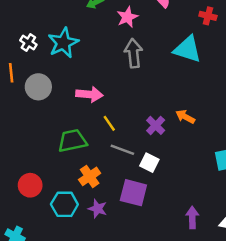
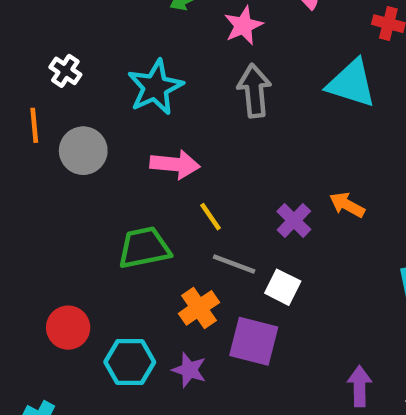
cyan star: (63, 43) -> (155, 87), moved
orange cross: (90, 176) -> (199, 308), moved

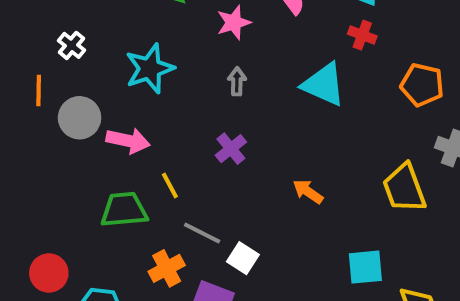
gray arrow: (254, 91) -> (237, 81), size x0.6
pink arrow: (175, 164) -> (128, 141), moved
yellow line: (211, 217) -> (170, 186), moved
purple cross: (294, 220) -> (231, 149), moved

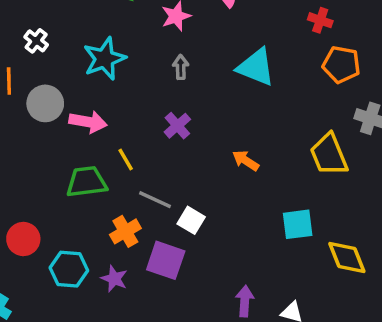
red cross: (362, 35) -> (320, 20), moved

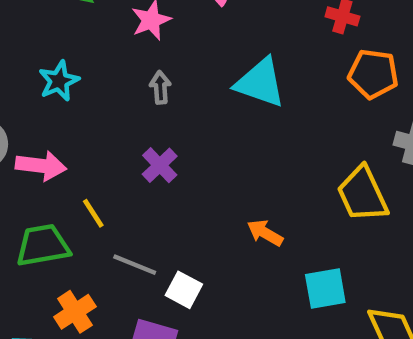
cyan star: (104, 59) -> (59, 81), size x0.7
orange arrow: (246, 161) -> (265, 233), moved
orange cross: (125, 231) -> (75, 312), moved

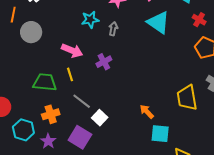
cyan star: (59, 81) -> (90, 20), moved
cyan triangle: (260, 83) -> (158, 22), moved
pink arrow: (41, 166) -> (72, 51), moved
orange arrow: (265, 233) -> (147, 112), moved

